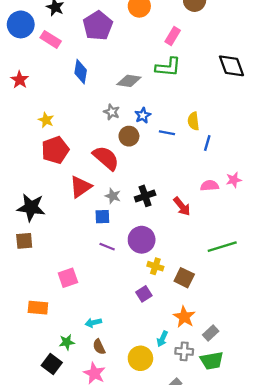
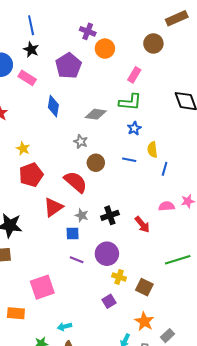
blue star: (143, 115) -> (134, 128), moved
pink square: (68, 278) -> (42, 287), size x1.4

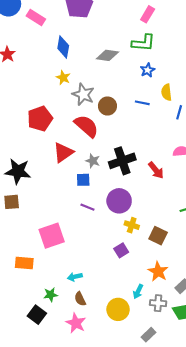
gray star: (81, 142) -> (83, 94), moved, size x1.5
yellow star: (23, 149) -> (63, 78), moved
black cross: (110, 215) -> (122, 161), size x1.4

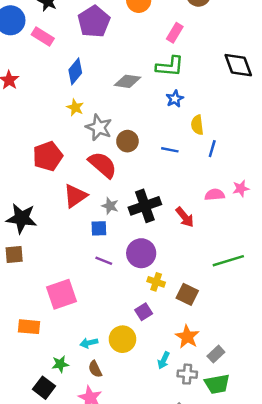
blue diamond: (63, 47) -> (75, 71), turned 30
blue line: (142, 103) -> (170, 150), moved
yellow circle: (118, 309) -> (122, 339), moved

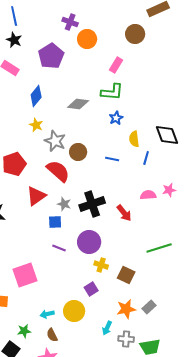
black diamond: (238, 65) -> (167, 135), moved
orange star: (187, 337) -> (126, 309), turned 30
gray rectangle: (216, 354) -> (149, 307), moved

